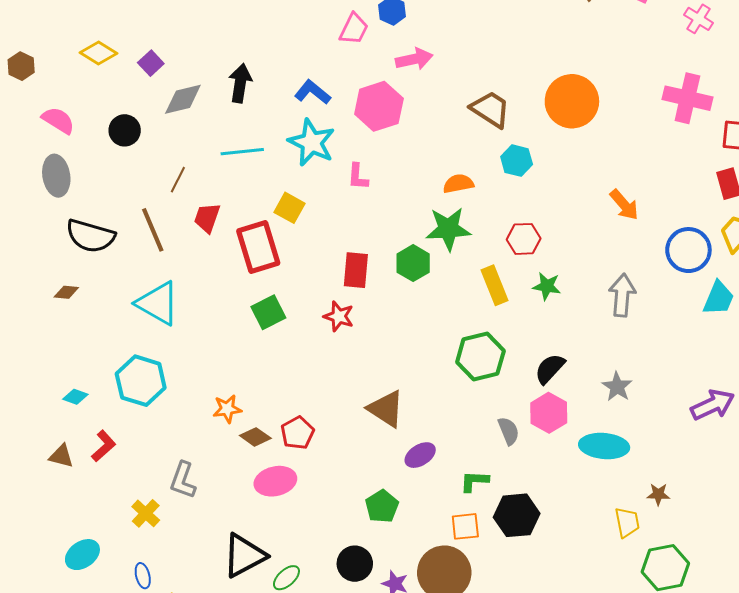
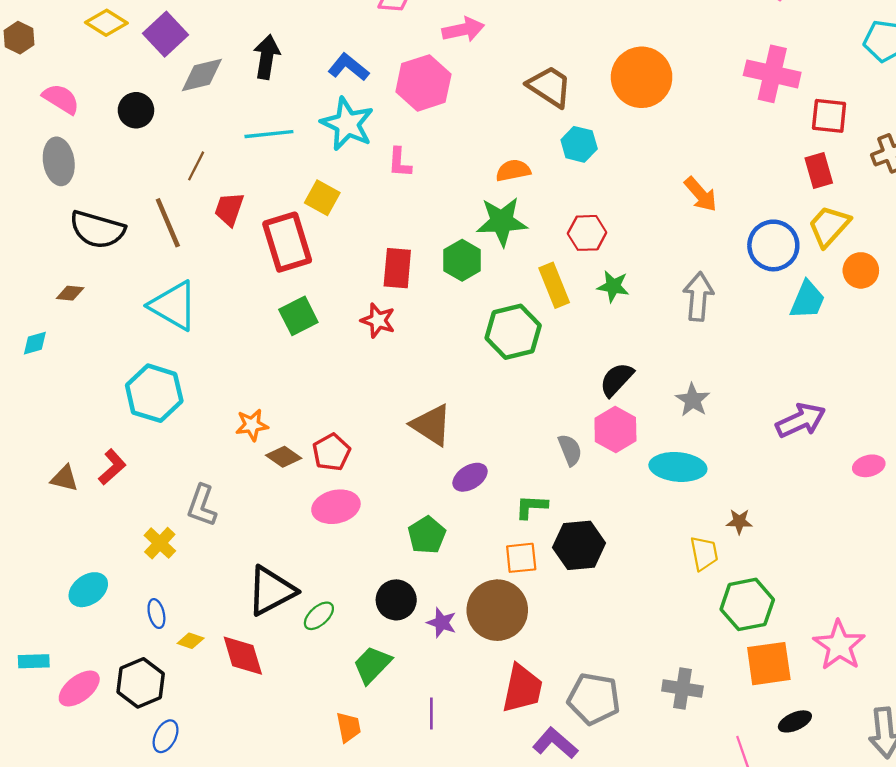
purple square: (151, 63) -> (166, 34), size x1.5
green hexagon: (480, 357) -> (513, 332), moved
cyan diamond: (75, 397) -> (35, 343), moved, turned -35
pink ellipse: (275, 481) -> (336, 507), moved

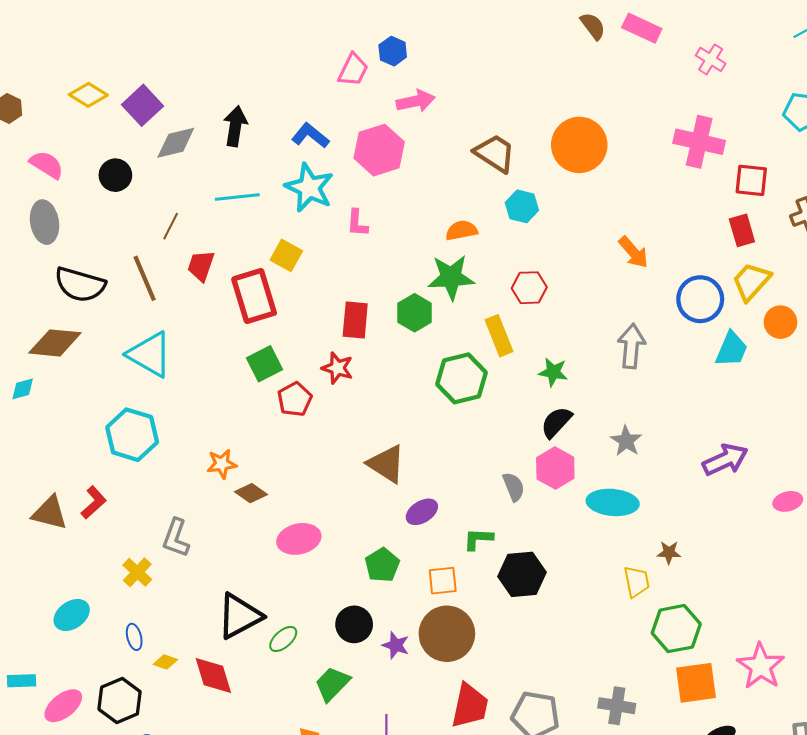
green star: (613, 286) -> (553, 372), moved
brown diamond: (70, 293) -> (55, 343), size x2.0
red pentagon: (331, 452) -> (295, 399), moved
brown triangle: (64, 478) -> (50, 513), size x1.4
orange square: (521, 558) -> (443, 581), moved

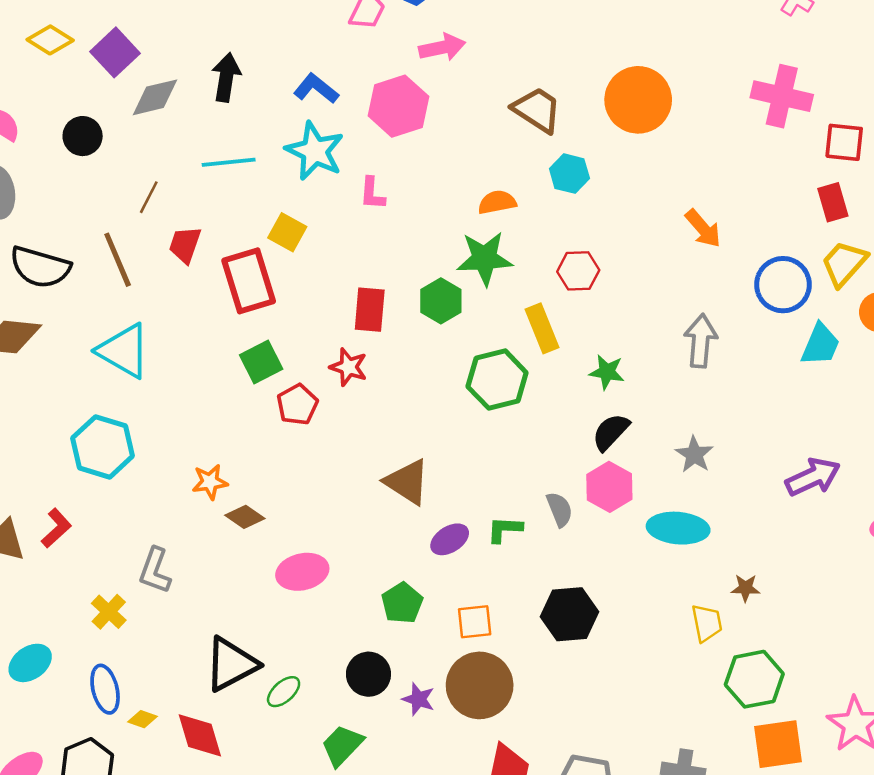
green L-shape: (478, 539) -> (505, 529), moved
blue ellipse: (134, 637) -> (105, 689), size x1.5

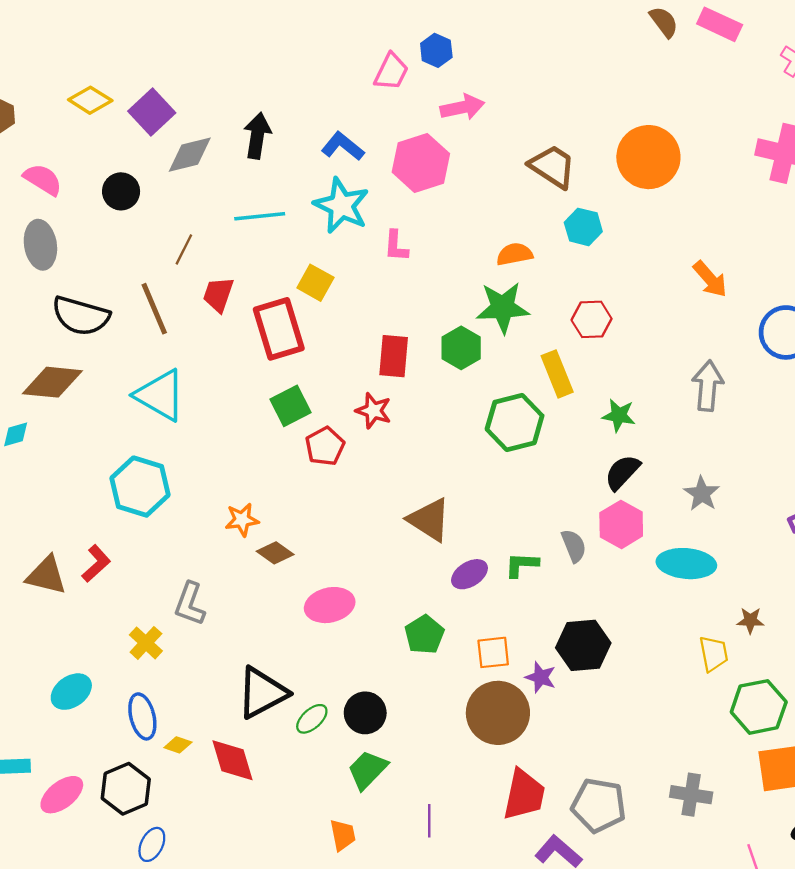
black circle: (368, 674) -> (365, 713), moved
purple star: (418, 699) -> (541, 677), moved

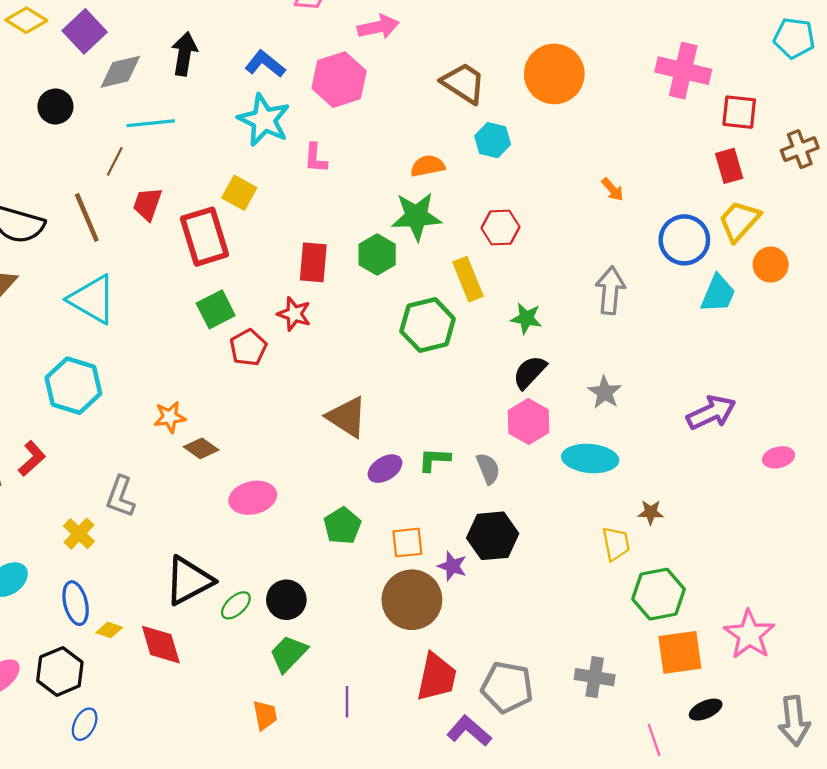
cyan line: (260, 216) -> (151, 123), moved
orange arrow: (710, 279) -> (613, 189), size x0.7
gray semicircle: (574, 546) -> (488, 469), moved

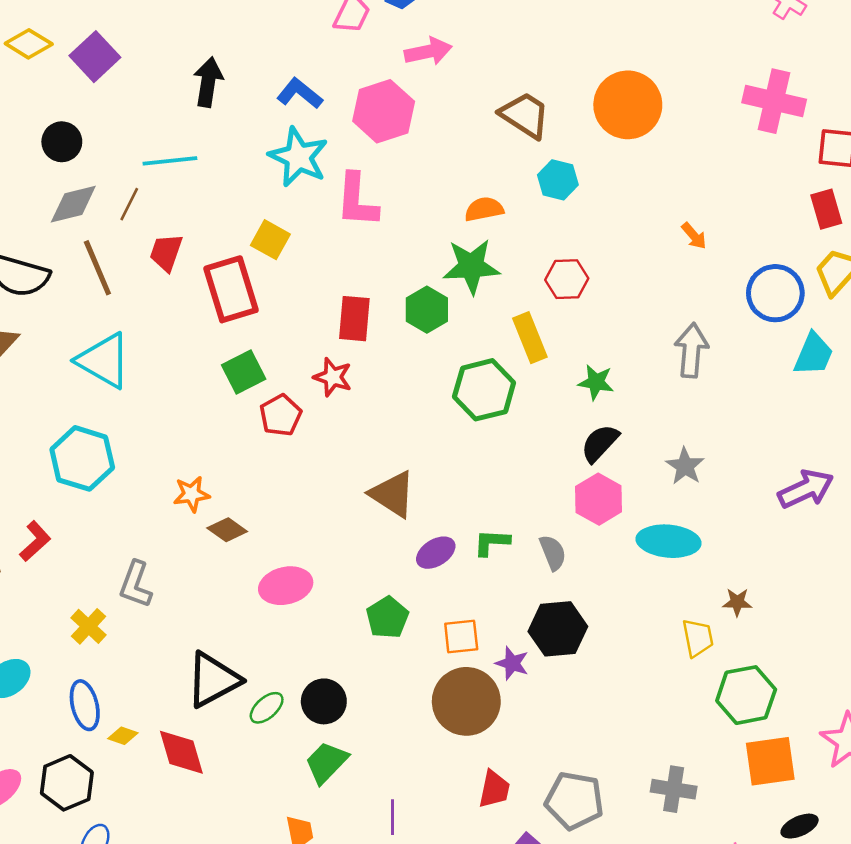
gray diamond: (120, 72) -> (73, 204), moved
pink L-shape: (316, 158) -> (357, 200), size x1.6
red trapezoid: (437, 677) -> (494, 789), size x0.7

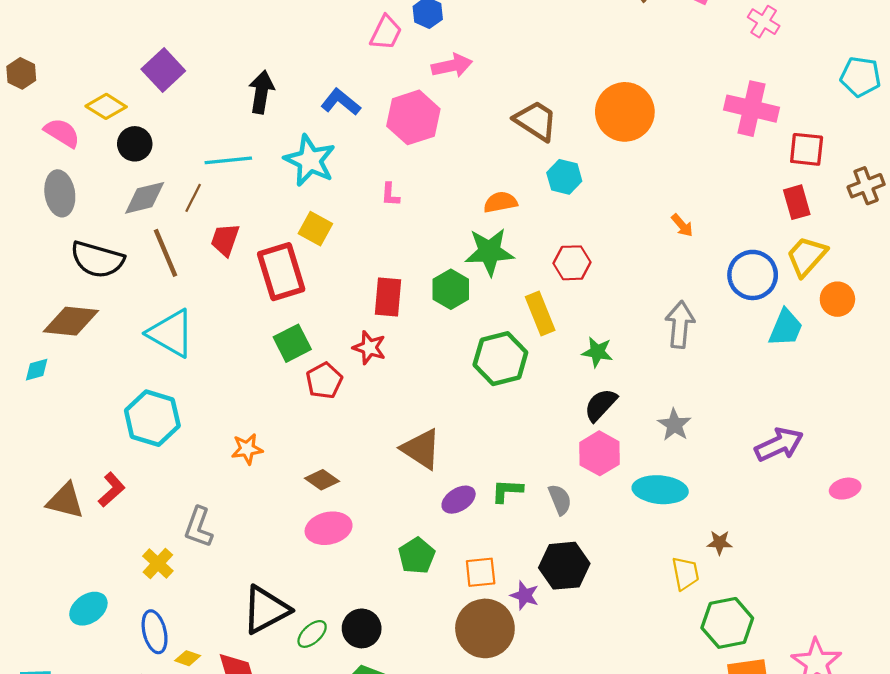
yellow diamond: (29, 44) -> (106, 106), moved
cyan star: (298, 157) -> (310, 160), moved
pink L-shape: (357, 200) -> (390, 195), size x0.5
brown diamond: (227, 530) -> (322, 480), moved

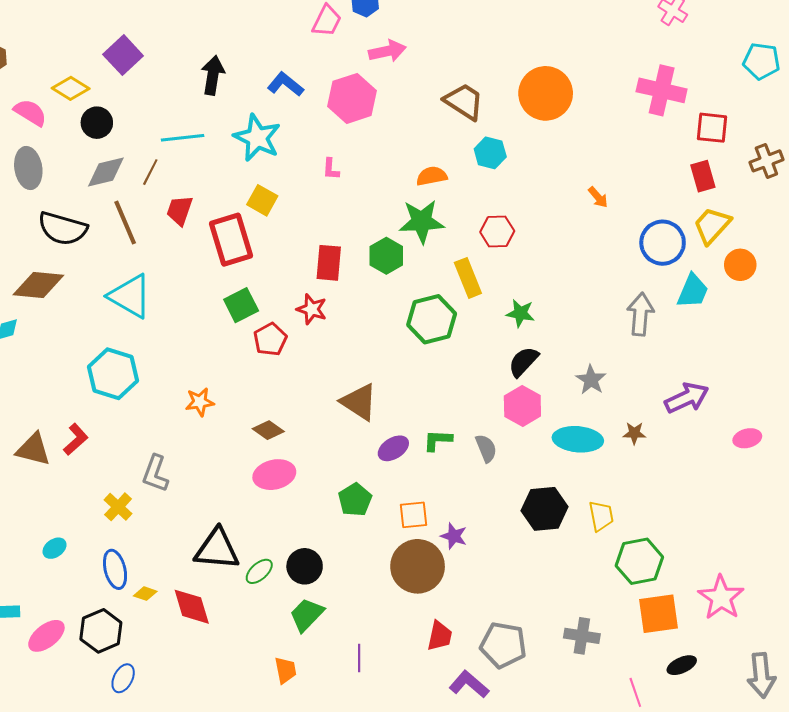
gray arrow: (680, 324) -> (640, 314), moved
brown star: (720, 543) -> (634, 433), moved
black hexagon: (564, 566) -> (545, 509), moved
cyan ellipse: (88, 609) -> (55, 548), size x0.7
black triangle: (266, 610) -> (217, 549), turned 33

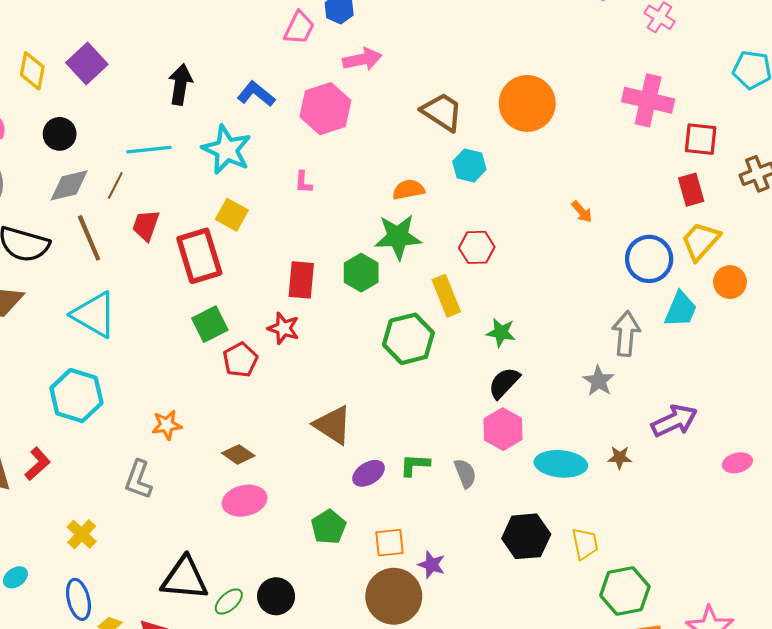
yellow diamond: (71, 88) -> (32, 71), moved, turned 69
gray star: (591, 380) -> (599, 381), moved
gray L-shape: (155, 474) -> (138, 480), moved

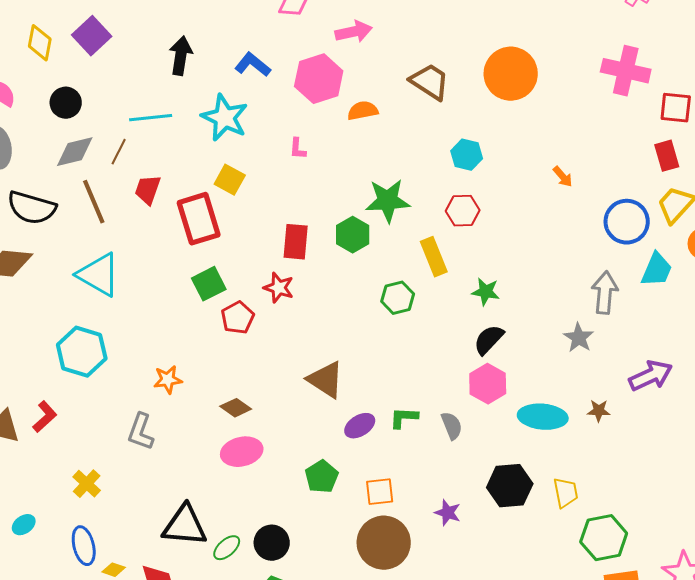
cyan hexagon: (469, 165) -> (467, 155), moved
orange semicircle: (408, 190) -> (363, 111), moved
green hexagon: (408, 339) -> (398, 298), size x0.7
purple star: (432, 565) -> (448, 513), moved

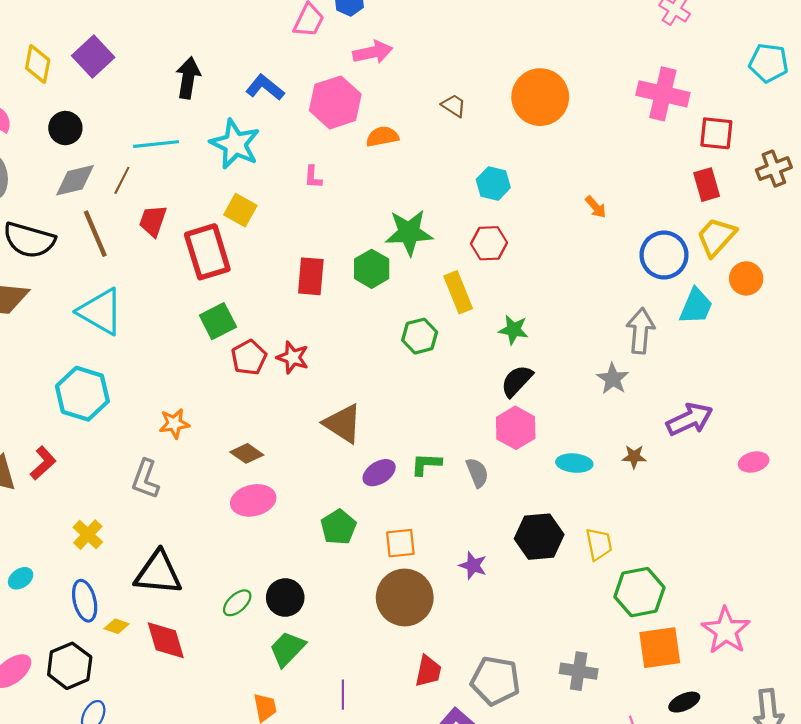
brown trapezoid: (430, 82) -> (454, 106), size x0.6
red star: (279, 288) -> (293, 357), moved
cyan ellipse: (543, 417) -> (574, 463), size x0.7
black triangle: (185, 526) -> (158, 573), moved

